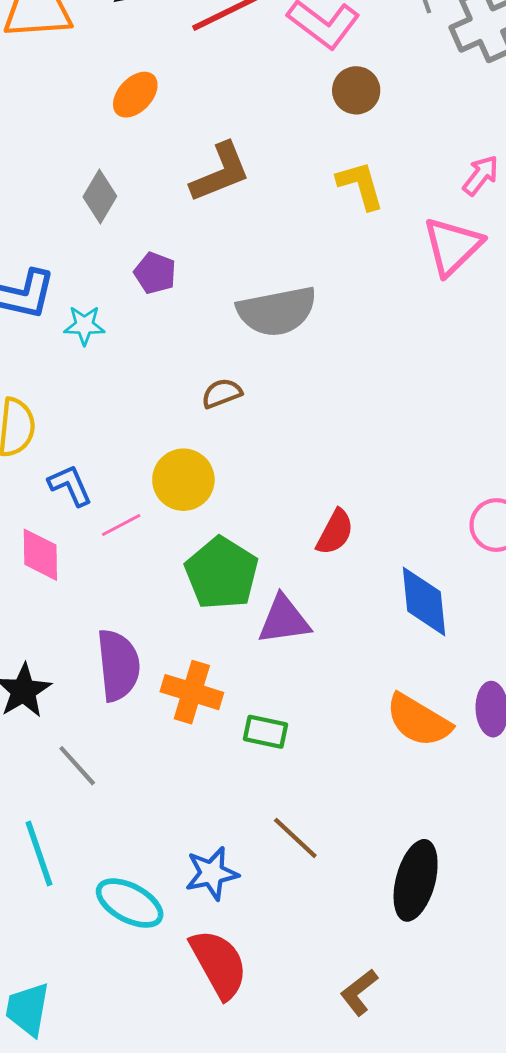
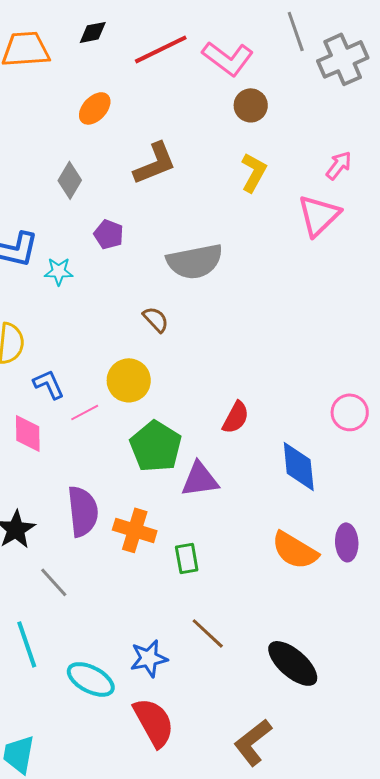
yellow L-shape: (360, 185) -> (254, 172), turned 45
brown semicircle: (222, 393) -> (156, 319), turned 68
green rectangle: (266, 732) -> (187, 558), turned 68
black ellipse: (416, 880) -> (293, 663), turned -64
brown L-shape: (359, 992) -> (253, 742), size x1.4

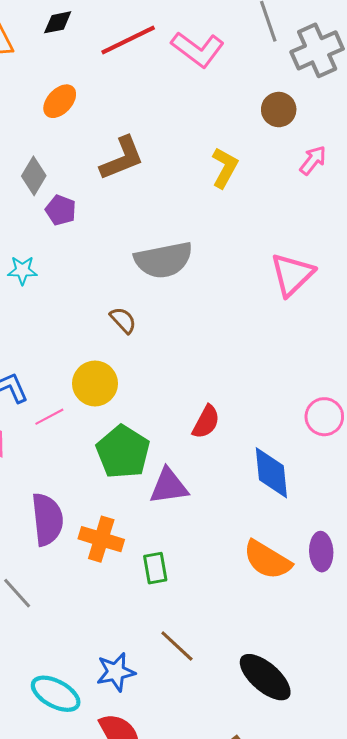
brown circle: (251, 105) -> (279, 110), moved
pink triangle: (319, 215) -> (292, 275), moved
purple pentagon: (109, 234) -> (61, 210), moved

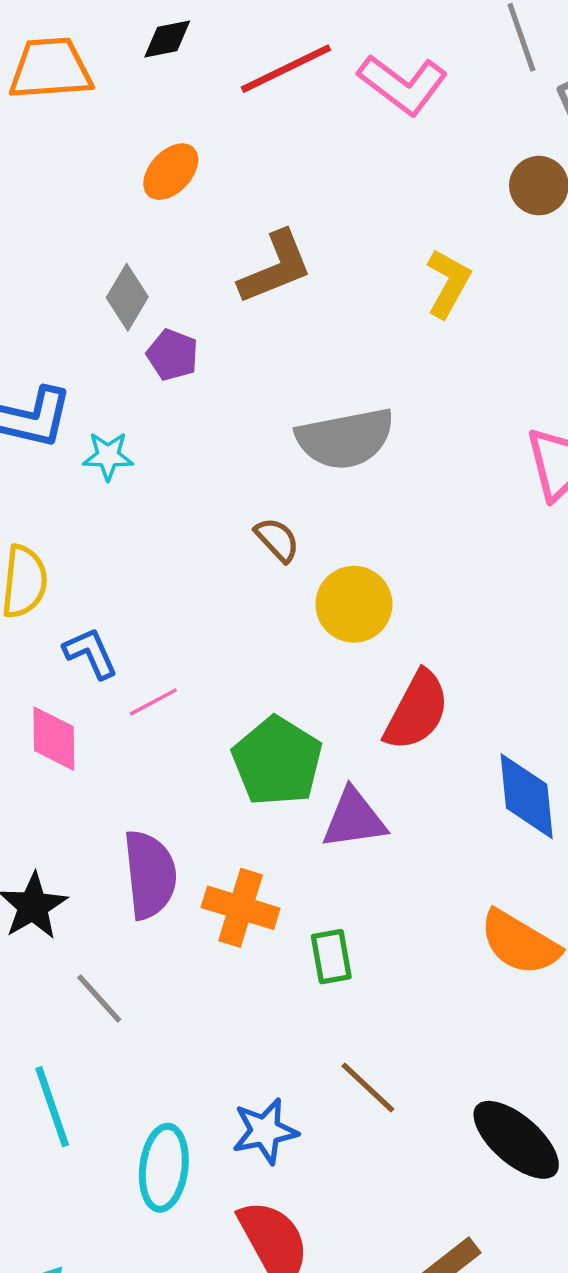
yellow circle: (95, 383) -> (354, 604), moved
red semicircle: (206, 422) -> (417, 711), size x1.4
cyan ellipse: (56, 694) -> (164, 1168), turned 69

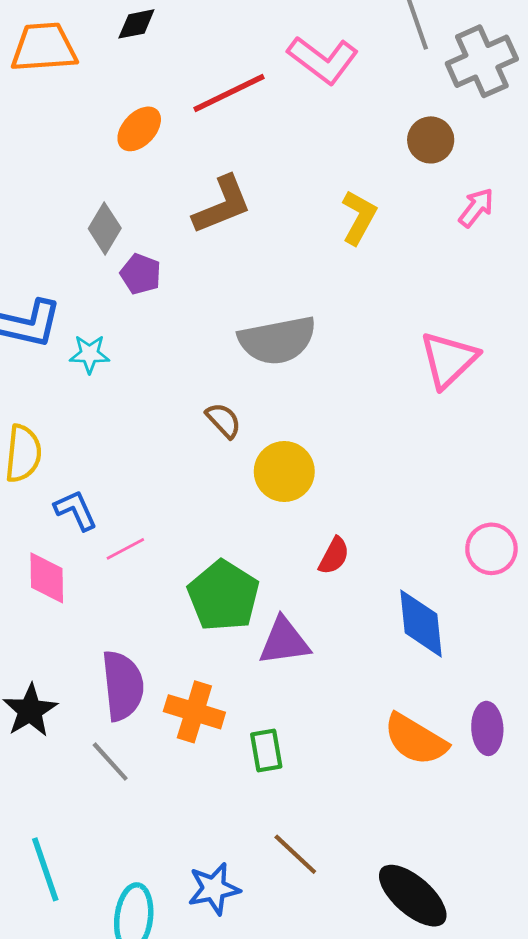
red line: (286, 69) -> (229, 93), moved
red semicircle: (417, 711) -> (334, 556), size x0.6
gray line: (99, 999) -> (110, 762), moved

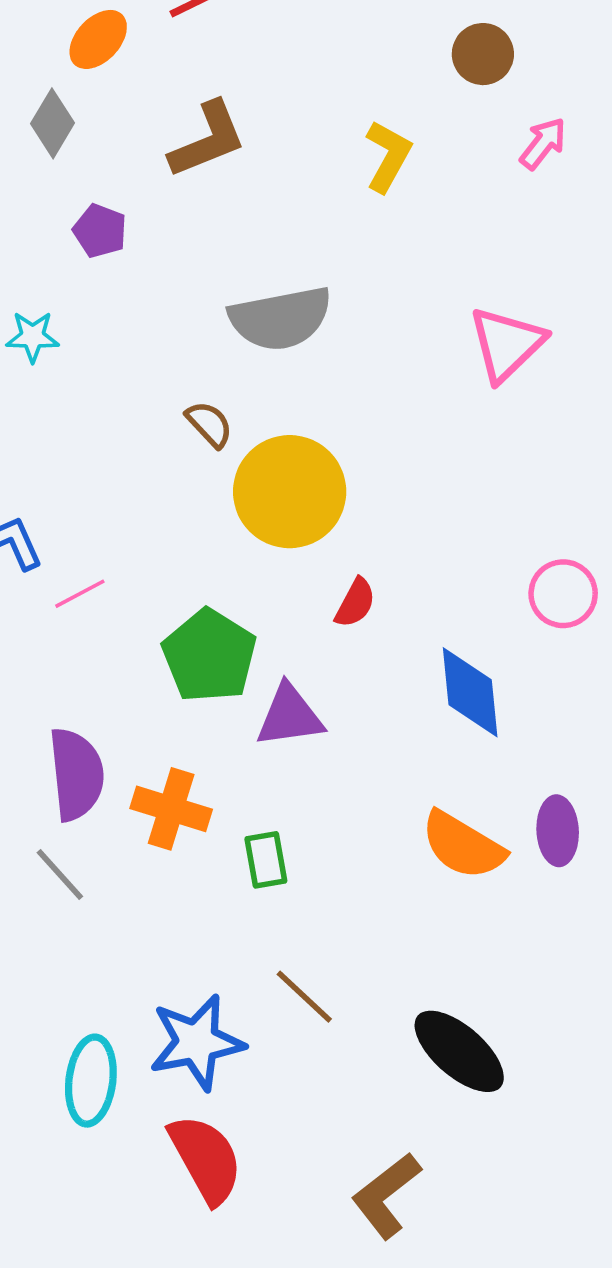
gray diamond: (105, 228) -> (53, 123), moved
yellow circle: (284, 472) -> (290, 492), size x1.4
blue star: (214, 889) -> (197, 1042), size x1.4

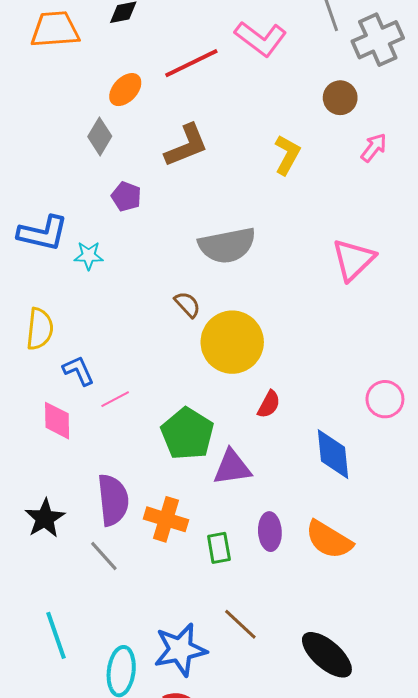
purple ellipse: (558, 831) -> (270, 532), moved

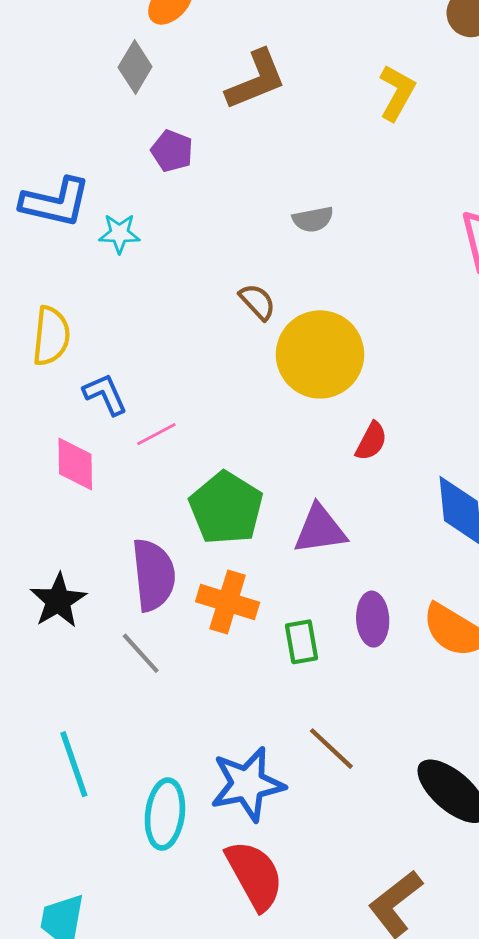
gray semicircle: (227, 245) -> (313, 219), size x0.5
green pentagon: (187, 434) -> (226, 508), moved

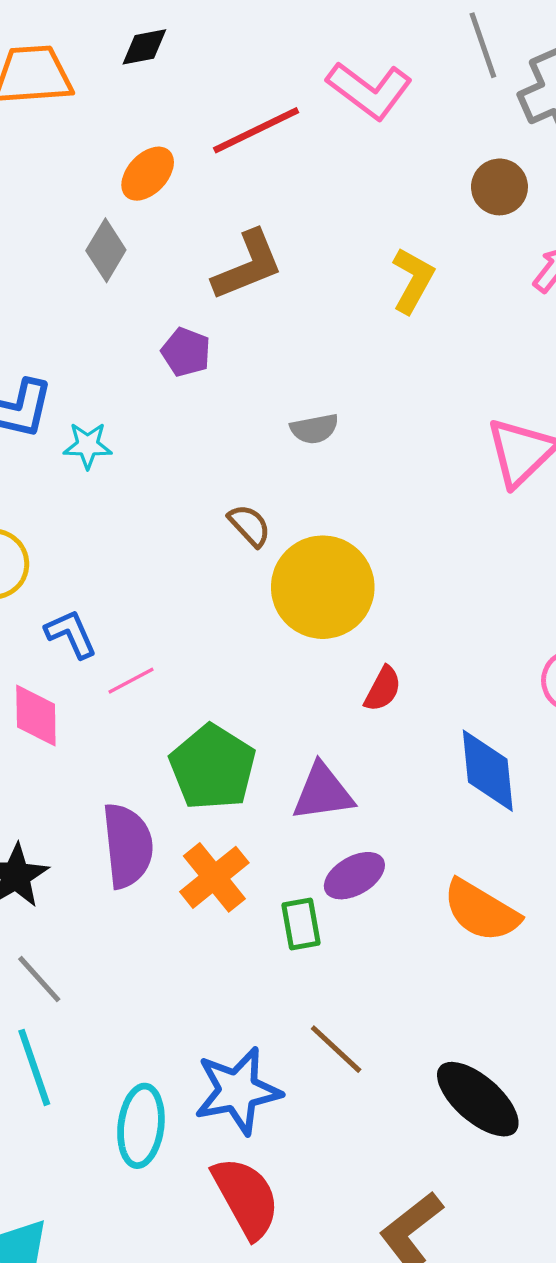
purple pentagon: (172, 151) -> (186, 352), moved
orange cross: (228, 602) -> (214, 877), turned 34
purple ellipse: (373, 619) -> (354, 876), moved, turned 63
gray line: (141, 653) -> (39, 979), moved

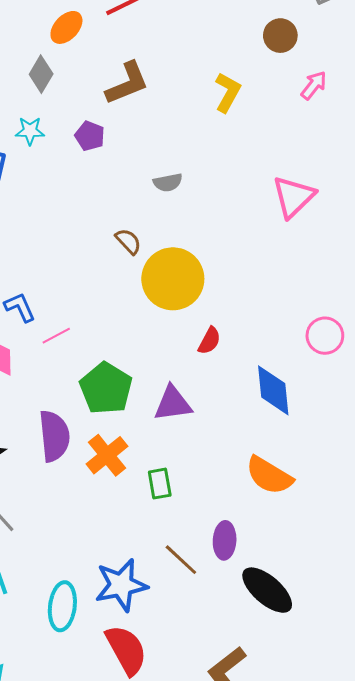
cyan star: (88, 445) -> (30, 131), moved
purple ellipse: (354, 876) -> (225, 540), moved, turned -57

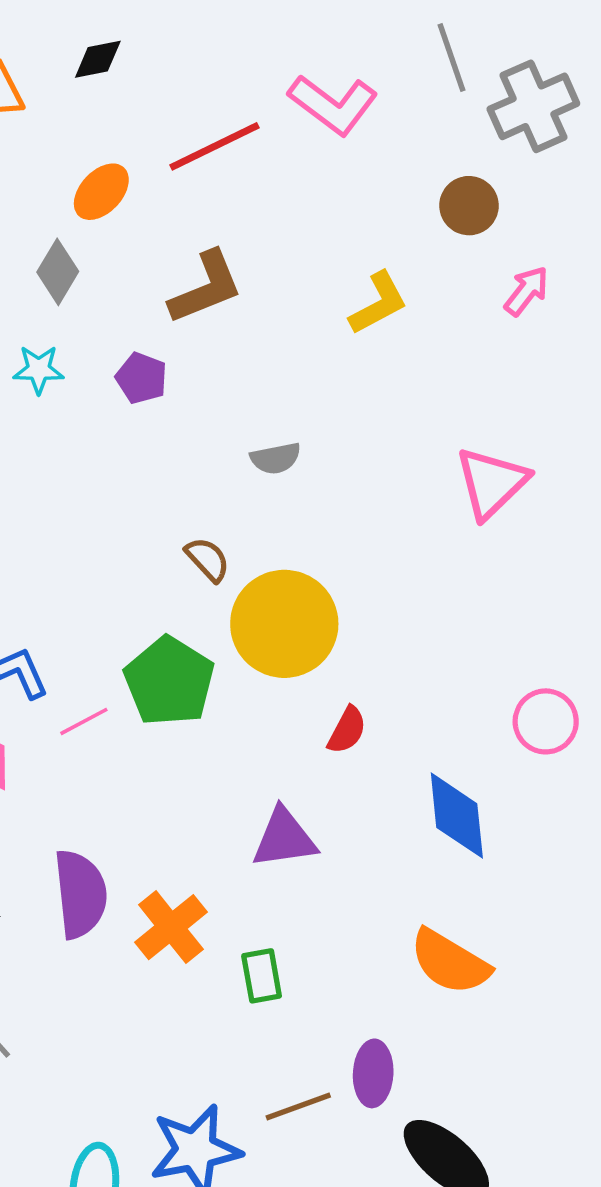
yellow L-shape: (228, 92) -> (378, 303), turned 33
green pentagon: (106, 388) -> (169, 681), moved
brown line: (181, 560) -> (298, 1107), turned -63

